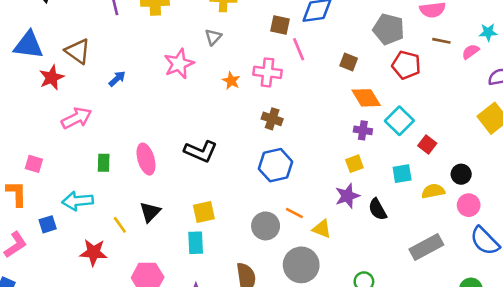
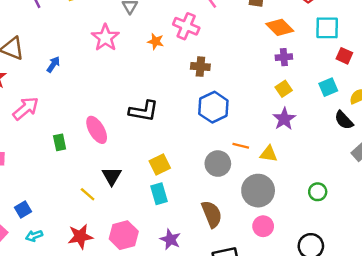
pink cross: (267, 72) -> (186, 26), turned 30
cyan square: (399, 121) -> (327, 28), moved, turned -30
cyan arrow: (78, 201) -> (34, 236), moved, size x0.6
black semicircle: (378, 209) -> (344, 120), moved
red star: (93, 252) -> (80, 236), moved

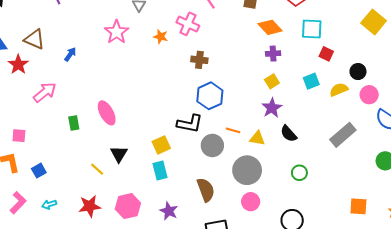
black L-shape: (144, 111) -> (190, 124), moved
black semicircle: (344, 120) -> (289, 134), moved
blue square: (23, 209) -> (39, 171), moved

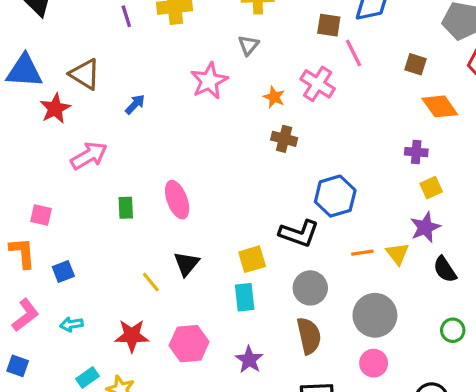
purple cross: (273, 54) -> (416, 152), moved
brown cross: (199, 60) -> (284, 139), moved
orange line: (233, 130) -> (362, 253), turned -32
yellow triangle: (257, 138) -> (397, 254), moved, turned 35
gray circle: (212, 145) -> (310, 288), moved

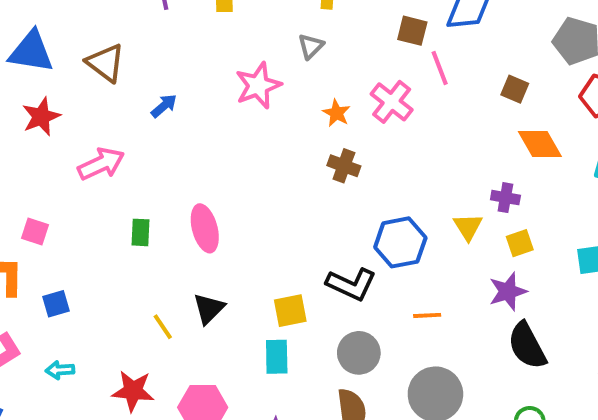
red star: (55, 108) -> (41, 117), moved
yellow triangle: (397, 254) -> (468, 227), moved
black semicircle: (445, 269) -> (527, 346), size x1.4

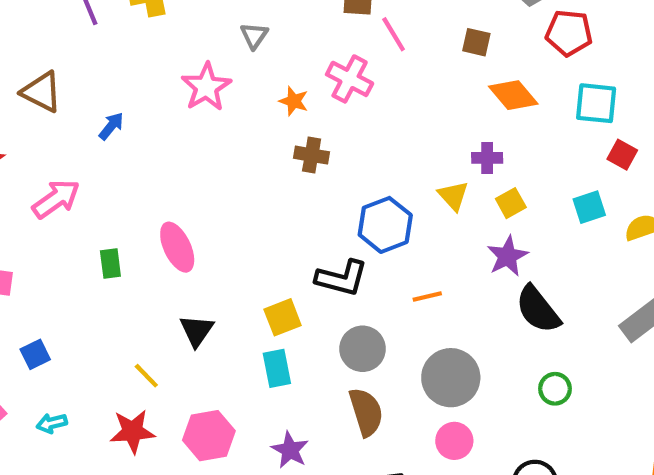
yellow line: (163, 327) -> (146, 376), moved

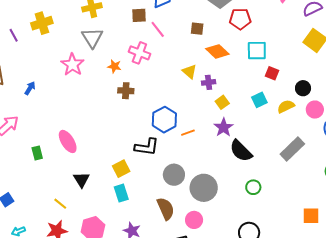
gray triangle: (254, 36) -> (92, 38), size x1.6
yellow triangle: (453, 196) -> (189, 71), moved
orange line: (427, 297) -> (188, 133), moved
gray circle: (363, 349) -> (174, 175), moved
pink circle: (454, 441) -> (194, 220), moved

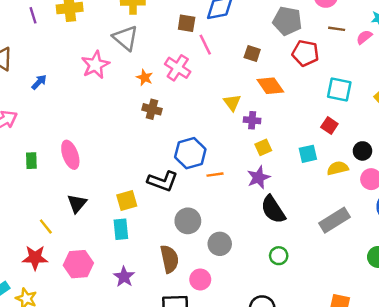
gray triangle: (92, 38) -> (125, 38), turned -30
cyan square: (257, 51) -> (339, 90), moved
gray circle: (204, 188) -> (220, 244), size x0.7

